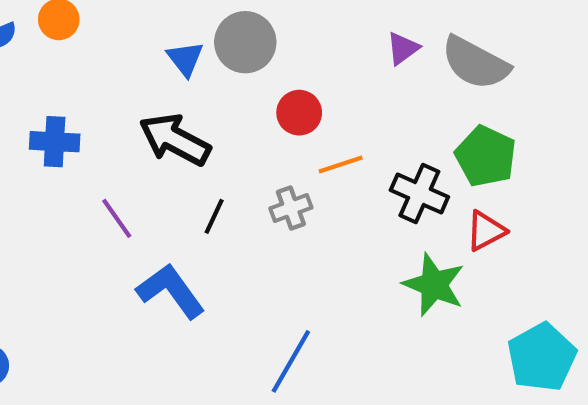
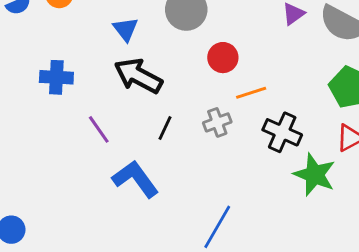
blue triangle: (185, 59) -> (126, 29), moved
black cross: (419, 194) -> (282, 132), moved

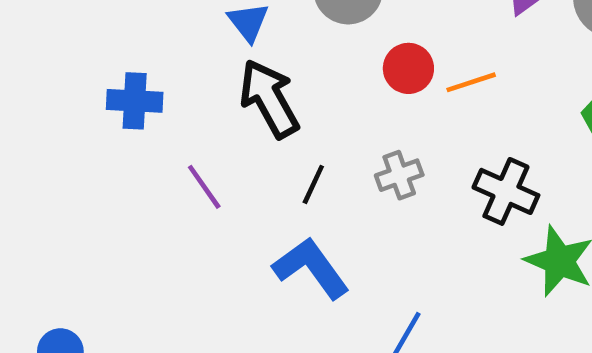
black arrow: (138, 76) -> (269, 99), turned 33
orange line: (251, 93) -> (471, 82), moved
blue L-shape: (135, 179) -> (311, 268), moved

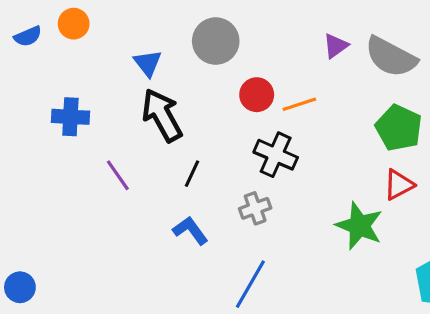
gray cross: (399, 175) -> (255, 208), moved
black cross: (506, 191) -> (276, 155), moved
blue L-shape: (311, 268) -> (190, 230), size x0.7

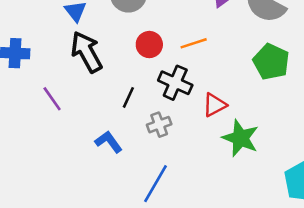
red circle: (257, 95) -> (149, 45), moved
black line: (192, 174) -> (128, 97), moved
red triangle: (399, 185) -> (215, 105), moved

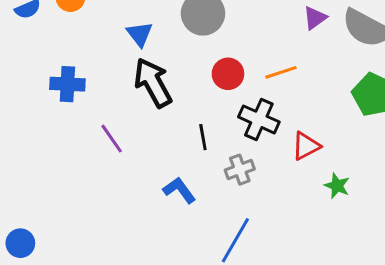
black line: (128, 97) -> (203, 137), turned -35
green star: (240, 138) -> (337, 186), size x0.6

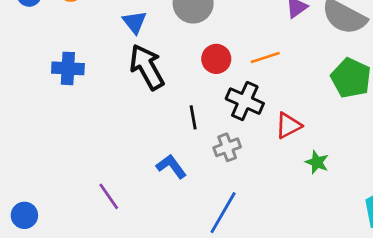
purple line: (112, 139) -> (109, 196), moved

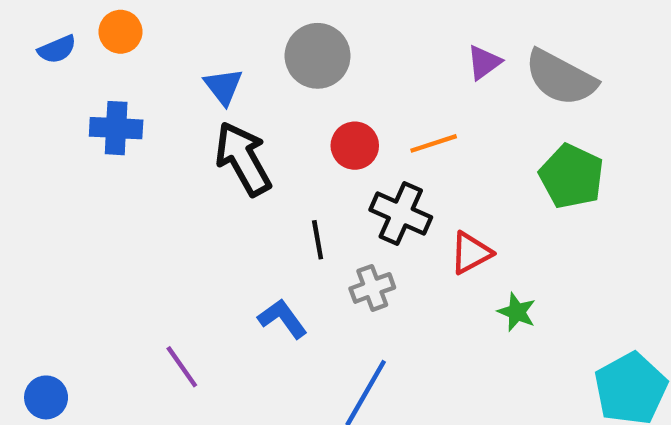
blue cross: (68, 68) -> (116, 128), moved

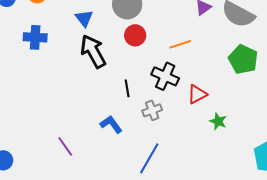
red circle: (355, 146) -> (135, 35), moved

